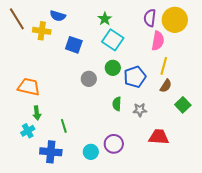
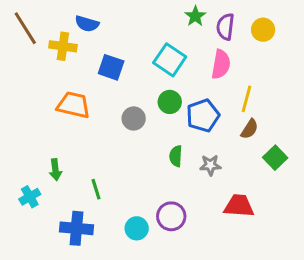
green star: (105, 19) -> (195, 16), moved
yellow circle: (175, 20) -> (263, 30), size x0.6
pink semicircle: (158, 41) -> (221, 64), moved
orange trapezoid: (29, 87) -> (73, 105), moved
cyan cross: (28, 131) -> (30, 197), moved

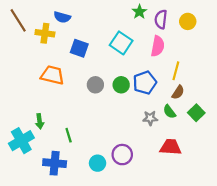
green circle: (170, 102) -> (121, 85), moved
green semicircle: (176, 156) -> (169, 112), moved, turned -40
cyan cross: (30, 197) -> (21, 141), size x1.6

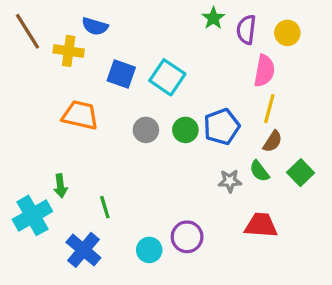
cyan square: (121, 43) -> (167, 77), moved
pink semicircle: (158, 46) -> (264, 71), moved
blue cross: (55, 163) -> (83, 250), turned 35

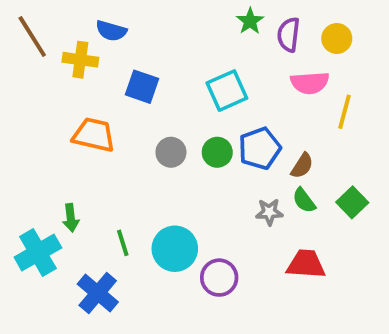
pink semicircle: (264, 71) -> (310, 83), turned 76
cyan square: (167, 77) -> (227, 91), moved, turned 32
yellow line: (269, 109) -> (344, 112), moved
brown semicircle: (273, 141) -> (302, 166), moved
cyan circle: (149, 250) -> (175, 249), moved, size x1.5

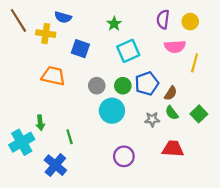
green star: (250, 21) -> (114, 24), moved
cyan circle: (175, 249) -> (112, 111), moved

